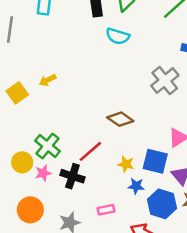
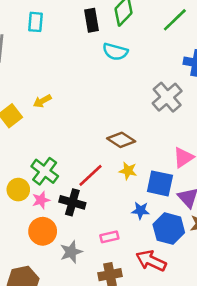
yellow star: (126, 164) -> (128, 171), moved
orange circle: (30, 210) -> (43, 231), moved

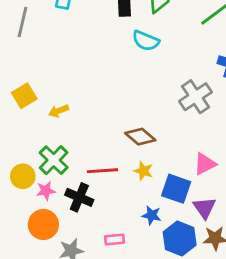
yellow arrow: (42, 101) -> (59, 111), moved
red line: (90, 175) -> (102, 171), turned 32

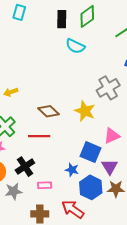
brown diamond: (140, 137) -> (48, 111), moved
yellow star: (143, 171) -> (85, 111), moved, size x1.5
black cross: (79, 197) -> (25, 167), moved, turned 30

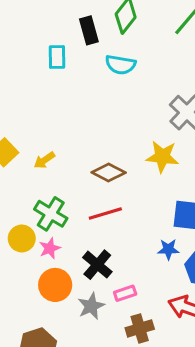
cyan rectangle: (19, 12) -> (57, 57), moved
pink rectangle: (45, 185) -> (125, 293), moved

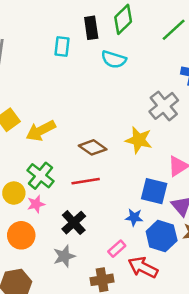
yellow arrow: (44, 160) -> (41, 131), size x1.6
orange circle: (55, 285) -> (21, 235), moved
pink rectangle: (125, 293) -> (117, 249), moved, turned -30

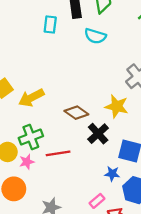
green cross: (40, 176) -> (31, 137), turned 30
red line: (86, 181) -> (58, 153), moved
black cross: (74, 223) -> (98, 134), moved

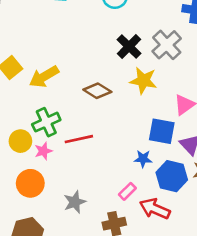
black cross: (98, 134) -> (129, 47), moved

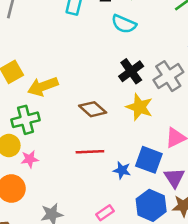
green cross: (46, 122) -> (26, 120), moved
red line: (79, 139) -> (90, 152), moved
blue star: (143, 159) -> (122, 170), moved

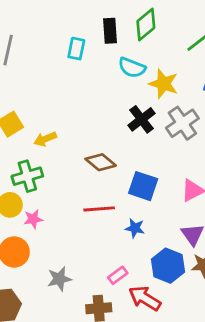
yellow arrow: (43, 86) -> (45, 139), size x0.7
yellow star: (139, 107) -> (164, 84), moved
blue square: (149, 160) -> (143, 186), moved

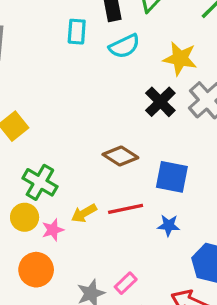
cyan semicircle: (132, 68) -> (124, 46), moved, turned -40
yellow arrow: (45, 139) -> (84, 213), moved
green cross: (27, 176) -> (40, 182), turned -36
pink rectangle: (118, 275) -> (126, 283), moved

